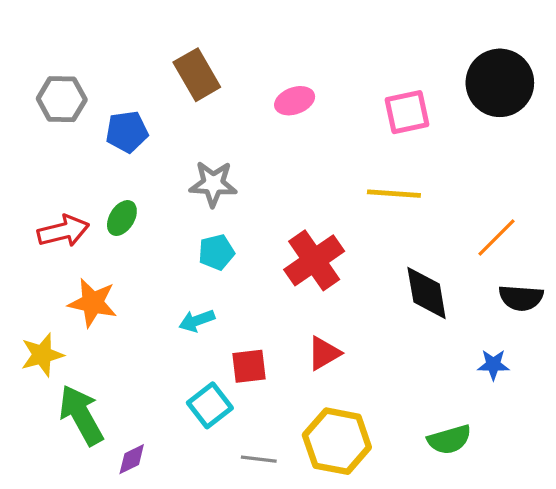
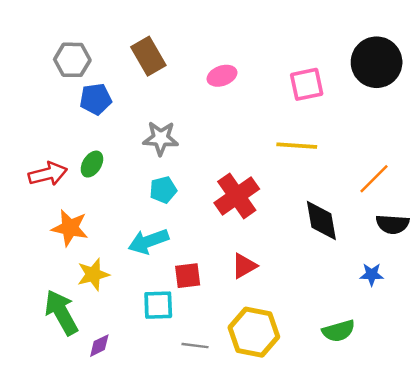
gray hexagon: (62, 99) -> (72, 60), moved
cyan arrow: (197, 321) -> (148, 241), size x1.5
yellow star: (42, 355) -> (93, 274), moved
cyan square: (210, 405) -> (158, 305), turned 36

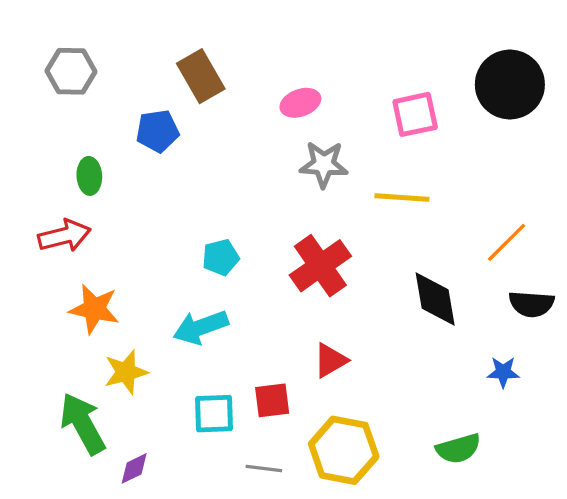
gray hexagon: (72, 60) -> (71, 71), moved
blue pentagon: (96, 99) -> (157, 131), moved
gray star: (161, 138) -> (324, 164), moved
green ellipse: (92, 164) -> (89, 176), moved, turned -35
red square: (188, 276) -> (272, 400), moved

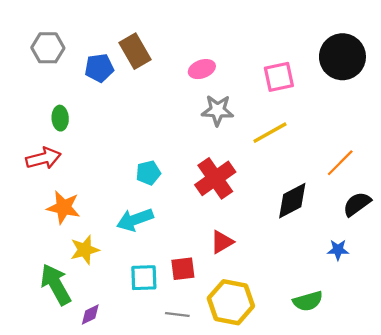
blue pentagon: (157, 131) -> (99, 68), moved
yellow line: (402, 198) -> (270, 133), turned -33
black diamond: (435, 299) -> (292, 201), turned 72
black semicircle: (531, 304) -> (357, 204), turned 140

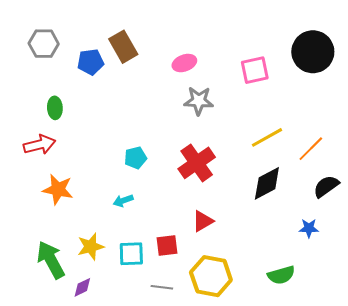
yellow line: (270, 133) -> (267, 137), moved
cyan arrow: (135, 220) -> (123, 201), size x0.6
yellow star: (85, 250) -> (91, 247), moved

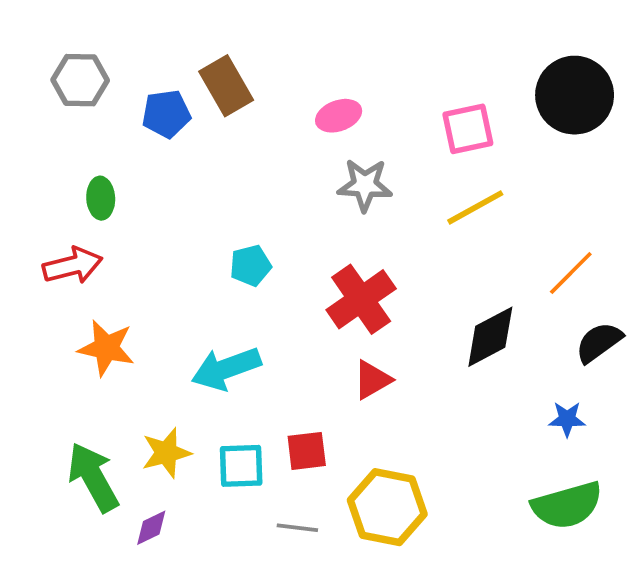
yellow line: (267, 137) -> (475, 207), moved
cyan pentagon: (135, 158) -> (251, 266), moved
cyan arrow: (123, 201) -> (226, 369), size x1.8
red triangle: (203, 221) -> (372, 380), moved
green semicircle: (281, 275) -> (567, 505), moved, size x1.4

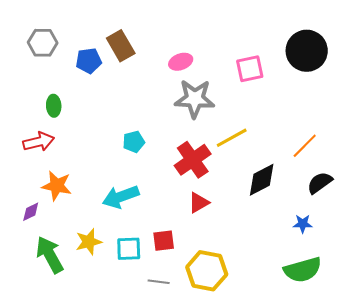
gray star: (365, 185) -> (195, 99), size x1.4
yellow line: (475, 207) -> (232, 138), moved
purple diamond: (151, 528) -> (31, 212), moved

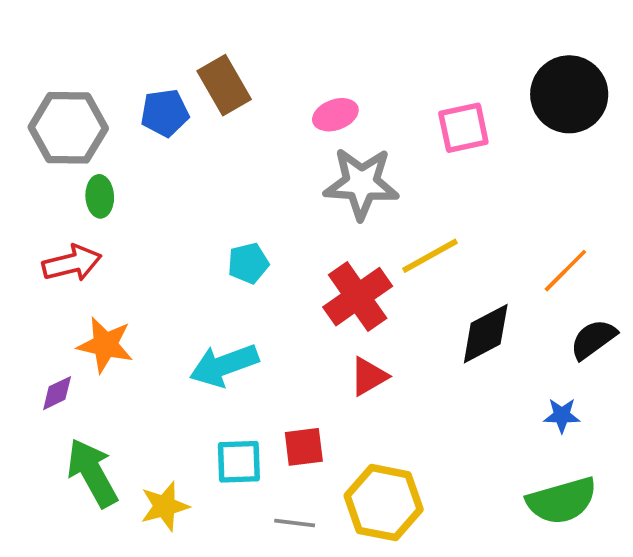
gray hexagon: (43, 43) -> (68, 128), moved, size x1.4
yellow star: (89, 242) -> (165, 506), moved

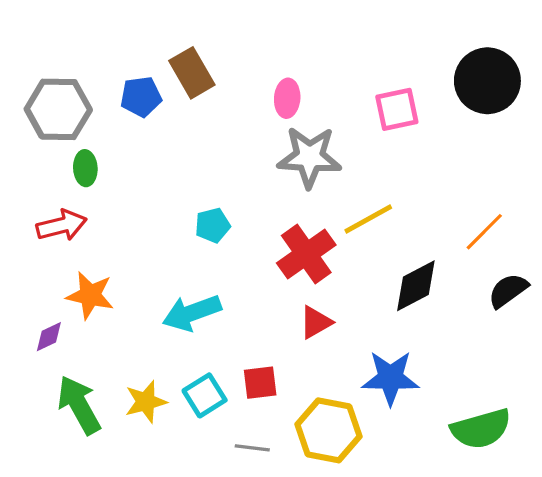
pink ellipse: (335, 115) -> (287, 98), turned -66
blue star: (562, 415) -> (390, 378), moved, size x1.8
cyan square: (239, 462) -> (205, 395), turned -30
yellow star: (165, 506) -> (146, 402), moved

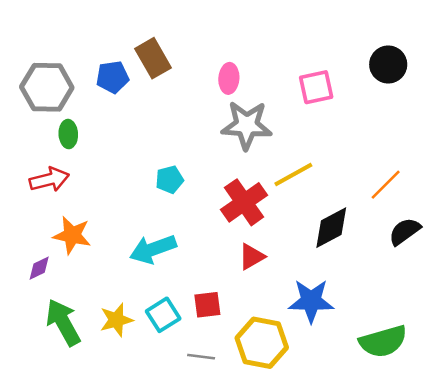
black circle: (487, 81) -> (388, 64), size x0.7

